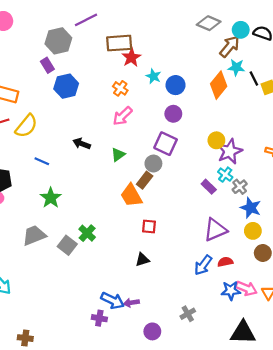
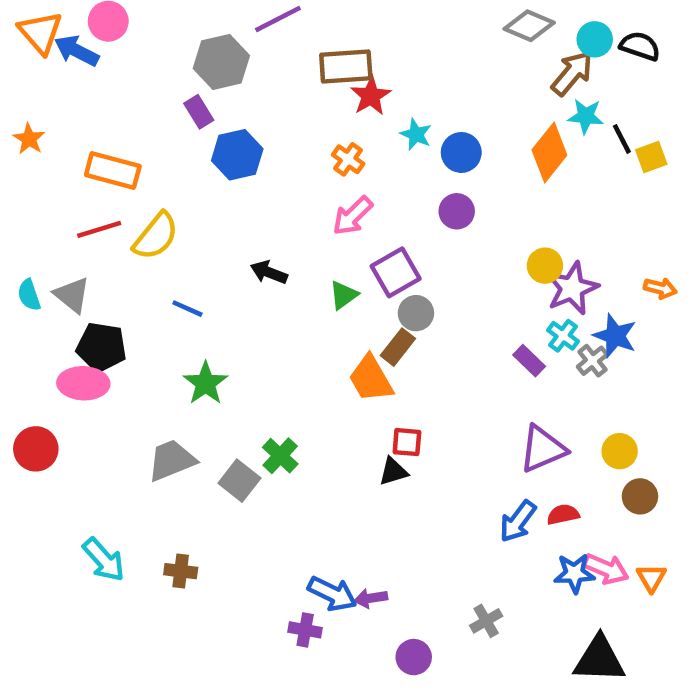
purple square: (166, 144) -> (396, 272), moved, turned 35
blue star: (251, 208) -> (615, 336), moved
black triangle: (142, 260) -> (393, 472), moved
brown cross: (25, 338) -> (181, 571), moved

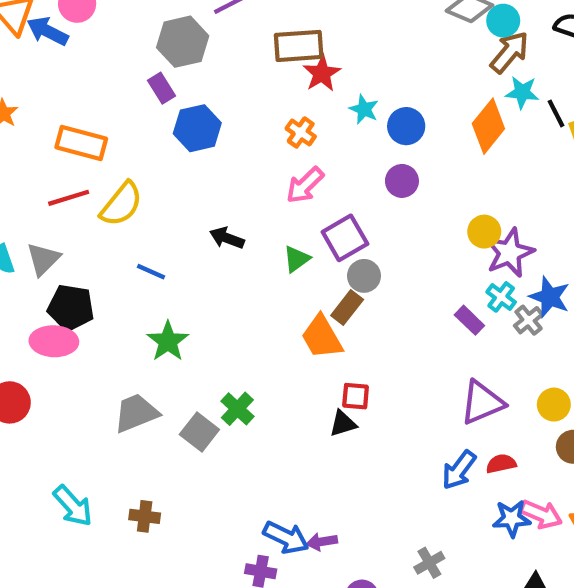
cyan circle: (595, 39) -> (503, 21), moved
gray triangle: (72, 295) -> (43, 259), turned 36

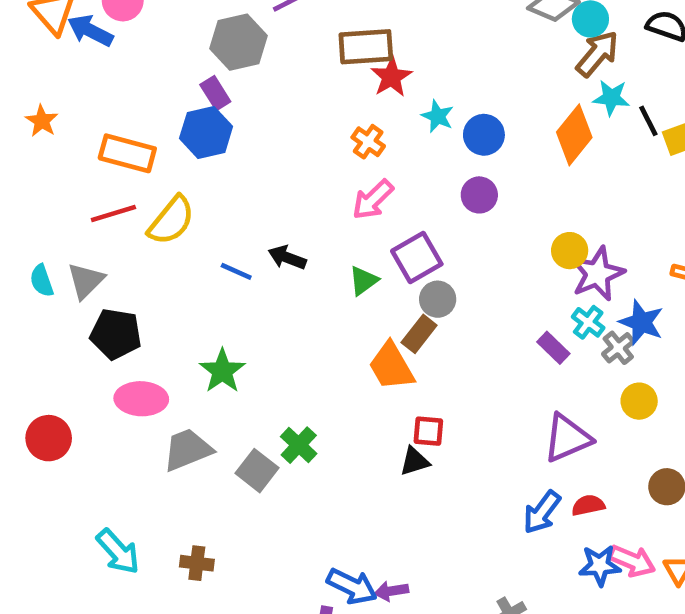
blue hexagon: (197, 128) -> (206, 132), moved
blue line: (151, 272) -> (236, 271), moved
pink ellipse: (54, 341) -> (141, 399), moved
yellow circle: (554, 405) -> (639, 401), moved

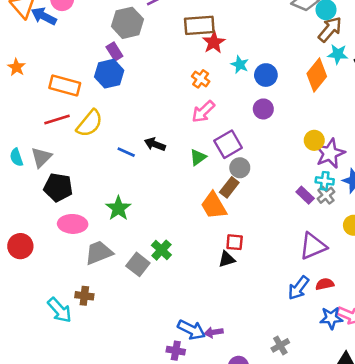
cyan cross: (588, 322) -> (325, 181), turned -30
gray cross: (618, 348) -> (326, 195), moved
brown cross: (197, 563) -> (84, 296), moved

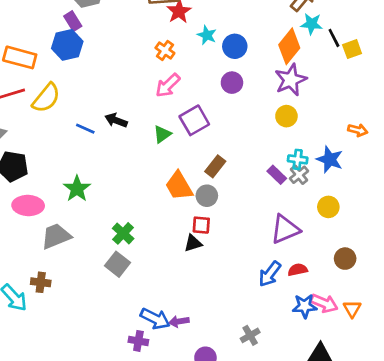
purple star: (330, 153) -> (291, 80), moved
gray circle: (240, 168) -> (207, 196), moved
brown rectangle: (229, 187) -> (215, 166), moved
gray square: (138, 264) -> (117, 264), moved

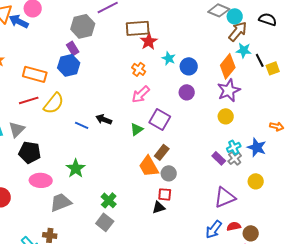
purple square: (194, 120) -> (160, 119), turned -30
cyan cross: (298, 159) -> (234, 147), turned -32
brown rectangle: (215, 166) -> (162, 152), moved
brown circle: (345, 259) -> (251, 233), moved

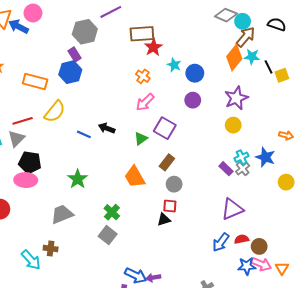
orange diamond: (228, 66) -> (234, 58), moved
red line: (29, 100) -> (23, 121), moved
orange trapezoid: (149, 166) -> (135, 177), moved
pink ellipse: (41, 180) -> (26, 180), moved
yellow circle: (256, 181) -> (286, 182), moved

